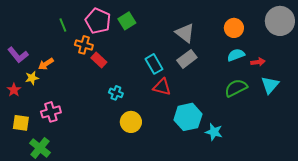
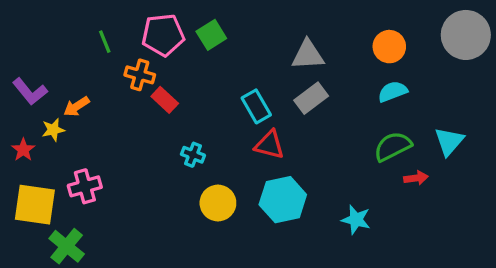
pink pentagon: (98, 21) -> (163, 35), turned -30
gray triangle: (185, 33) -> (308, 55), turned -40
red arrow: (258, 62) -> (416, 178), moved
cyan hexagon: (188, 117) -> (283, 200), moved
yellow square: (21, 123) -> (35, 205), size x1.5

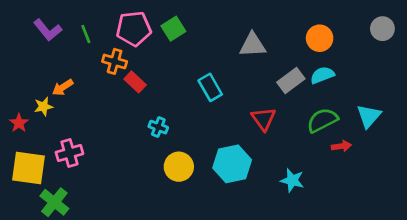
gray circle: (466, 35) -> (382, 29), size x0.6
purple L-shape: (30, 92) -> (48, 30), moved
gray rectangle: (311, 98) -> (291, 81), moved
red triangle: (270, 145) -> (264, 119), moved, turned 40

